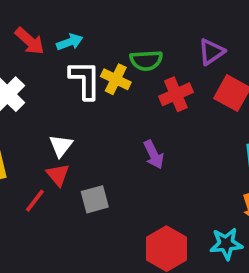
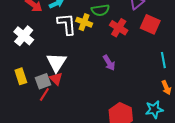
red cross: (176, 94) -> (119, 28), turned -30
white triangle: (61, 146) -> (56, 62), size x1.5
gray square: (95, 199) -> (43, 81), moved

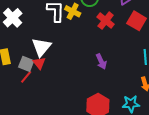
purple arrow: (109, 63) -> (101, 62), moved
gray square: (43, 81) -> (26, 64), turned 35

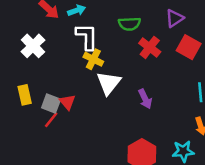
yellow cross: (73, 11) -> (93, 59), moved
white triangle: (41, 47) -> (109, 83), moved

